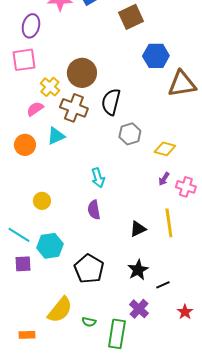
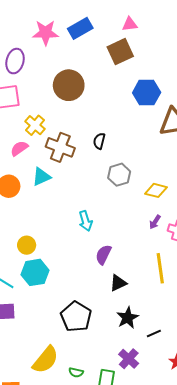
brown circle: (82, 73) -> (69, 85), moved
black semicircle: (111, 102) -> (99, 141), size x0.6
purple semicircle: (94, 210) -> (103, 255), moved, turned 36
black triangle: (138, 229) -> (118, 283), moved
cyan hexagon: (50, 246) -> (35, 272), moved

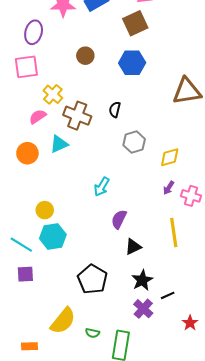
brown circle: (69, 85) -> (85, 56), size x0.6
blue hexagon: (147, 93) -> (132, 63), moved
yellow diamond: (156, 190) -> (170, 157), turned -30
cyan arrow: (86, 221) -> (102, 187), turned 48
purple cross: (129, 359) -> (143, 309), moved

